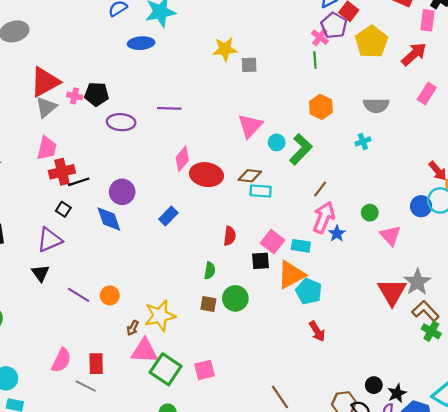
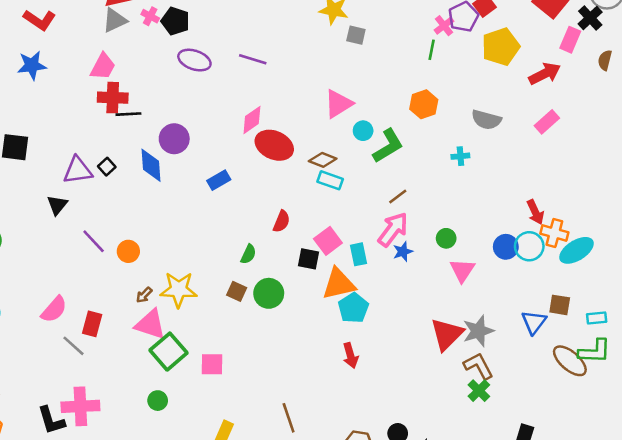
black square: (63, 209) -> (107, 167), moved
cyan rectangle: (301, 246) -> (358, 254), turned 54

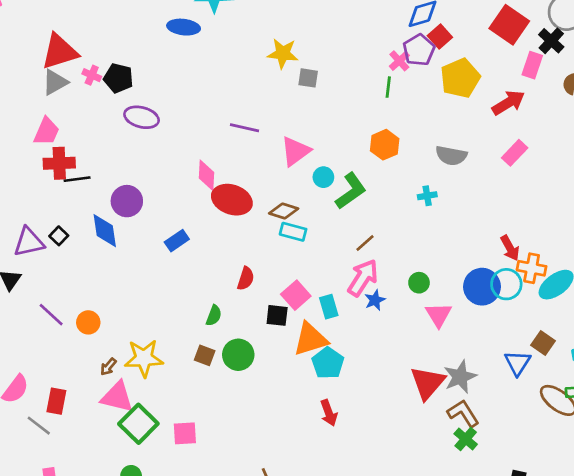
purple line: (253, 59) -> (244, 128), moved
pink diamond: (252, 120) -> (206, 175), turned -48
blue circle: (506, 247) -> (482, 287), size x1.4
brown square: (560, 305) -> (543, 343), turned 30

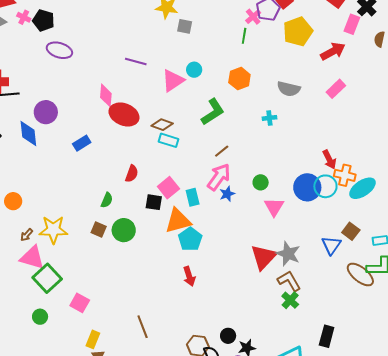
cyan circle: (323, 177) -> (194, 70), moved
gray star: (460, 377) -> (288, 254), turned -30
pink square: (185, 433) -> (80, 303), moved, turned 30

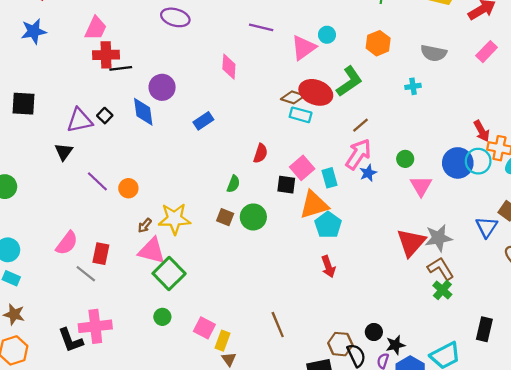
red ellipse: (124, 114) -> (316, 92), moved
gray star: (288, 254) -> (438, 238), turned -30
pink square: (80, 303) -> (204, 328), moved

